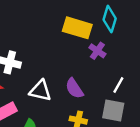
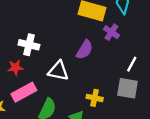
purple semicircle: (74, 88) -> (85, 50), moved, turned -114

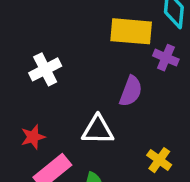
white cross: (29, 45) -> (45, 69), moved, turned -30
yellow cross: (95, 98) -> (159, 160), turned 35

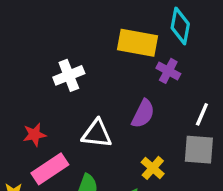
white cross: (45, 69) -> (69, 75), moved
purple semicircle: (131, 91) -> (143, 114), moved

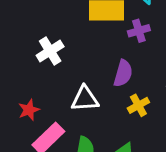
purple cross: (168, 71) -> (139, 31), turned -35
yellow cross: (153, 168) -> (138, 105), moved, turned 30

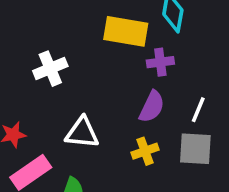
purple semicircle: (123, 73) -> (152, 107), moved

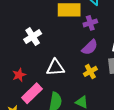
purple semicircle: (152, 107) -> (90, 47), turned 30

